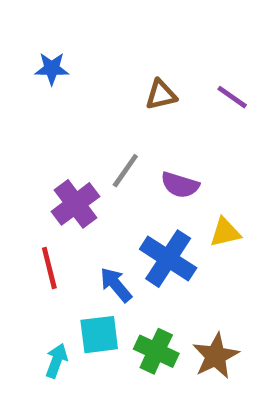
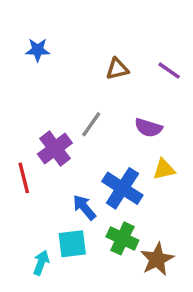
purple semicircle: (180, 185) -> (148, 128), moved
red line: (49, 268) -> (24, 178), moved
green cross: (156, 351) -> (122, 238), moved

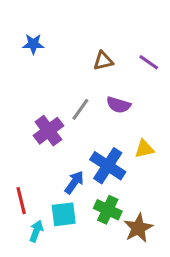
purple semicircle: (148, 128) -> (118, 105), moved
red line: (24, 178) -> (21, 201), moved
blue arrow: (84, 207) -> (74, 182), turned 75

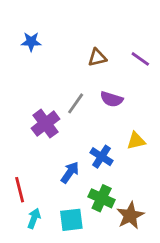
blue cross: (108, 166) -> (102, 157), size x0.7
cyan square: (64, 214) -> (71, 220), moved

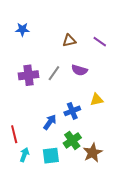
purple cross: (45, 124) -> (28, 75), moved, turned 30
blue cross: (102, 157) -> (72, 111), turned 35
green cross: (102, 198) -> (72, 140), turned 30

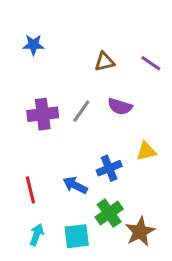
blue arrow: (50, 122) -> (75, 185), turned -98
red line: (14, 134) -> (30, 190), moved

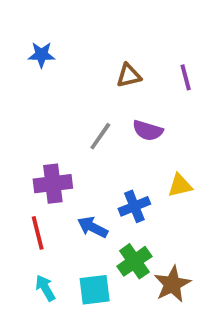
purple line: (151, 63) -> (186, 77), turned 40
purple cross: (43, 114) -> (53, 184), moved
cyan arrow: (37, 235) -> (45, 288), turned -50

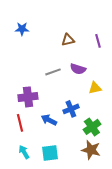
gray line: (100, 136) -> (53, 72), turned 35
yellow triangle: (180, 185) -> (95, 88), moved
green cross: (134, 261) -> (92, 127), moved
brown star: (172, 284) -> (91, 150), turned -30

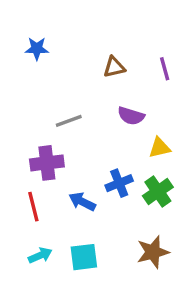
gray line: (53, 72) -> (69, 121), moved
green cross: (92, 127) -> (158, 192), moved
brown star: (91, 150) -> (153, 252), turned -30
cyan arrow: (24, 152) -> (40, 255), turned 96

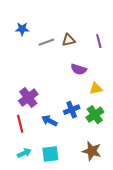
gray line: (69, 121) -> (46, 42), moved
purple cross: (47, 163) -> (28, 98), turned -30
brown star: (153, 252) -> (92, 151), turned 30

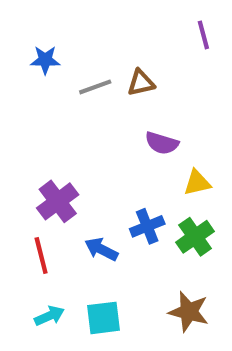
purple line: (99, 41) -> (203, 35), moved

